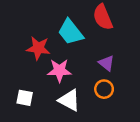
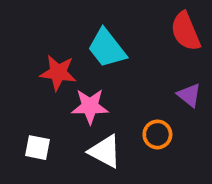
red semicircle: (103, 17) -> (186, 31), moved
purple triangle: (107, 63) -> (189, 95), moved

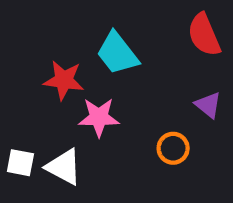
white square: (37, 148) -> (20, 163), moved
white triangle: (105, 151) -> (64, 167), moved

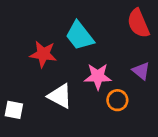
pink star: (99, 117) -> (98, 76), moved
white triangle: (64, 167) -> (60, 96), moved

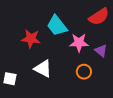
red semicircle: (138, 23) -> (99, 17), turned -100
pink star: (98, 76) -> (79, 43), moved

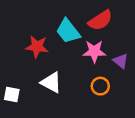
red semicircle: (99, 17) -> (100, 20), moved

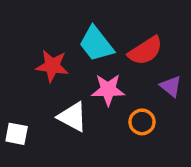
red semicircle: (100, 20) -> (145, 51), moved
pink star: (94, 51) -> (108, 90), moved

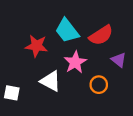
pink star: (108, 90) -> (75, 62), turned -30

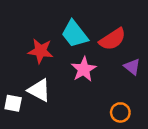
white triangle: (51, 81) -> (39, 90), moved
orange circle: (99, 85) -> (120, 112), moved

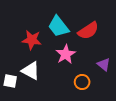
purple triangle: (132, 67) -> (104, 65), moved
orange circle: (120, 112) -> (82, 82), moved

